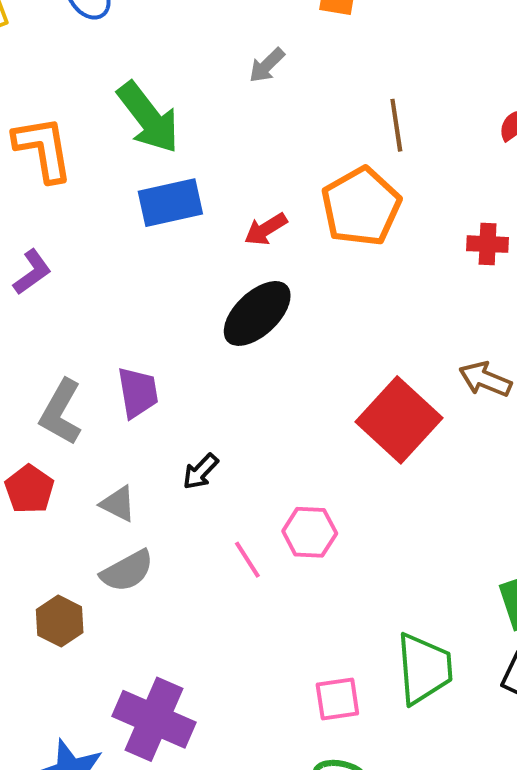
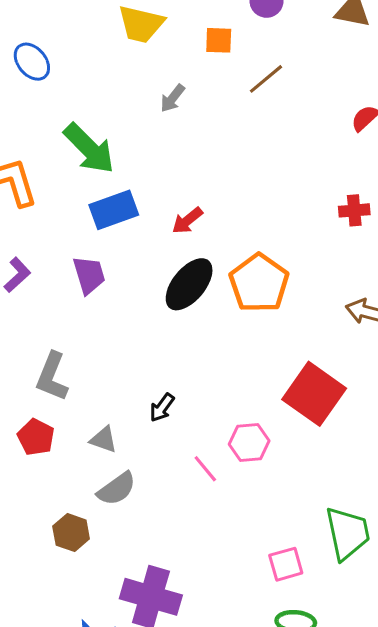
brown line: (396, 125) -> (266, 79), moved, turned 66
orange pentagon: (361, 207) -> (259, 283), moved
purple trapezoid: (138, 392) -> (89, 275), moved
red square: (399, 420) -> (314, 394), moved

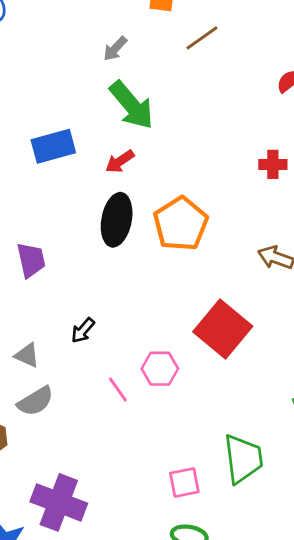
green arrow: (89, 149) -> (132, 105), moved
purple trapezoid: (89, 275) -> (31, 260), moved
black ellipse: (189, 284) -> (117, 220), turned -33

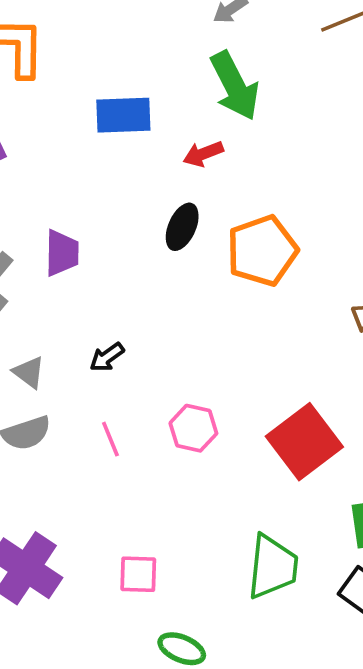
black ellipse: (117, 220) -> (182, 227), size x0.7
red square: (223, 329) -> (304, 442), moved
pink line: (118, 389) -> (110, 439), moved
pink square: (184, 482) -> (138, 574), moved

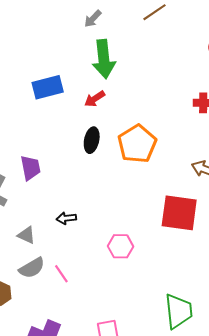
green arrow: (235, 86) -> (104, 59), turned 33
black arrow: (107, 357) -> (66, 218), turned 42
pink line: (110, 439) -> (61, 274), moved
red square: (304, 442) -> (179, 213), moved, turned -33

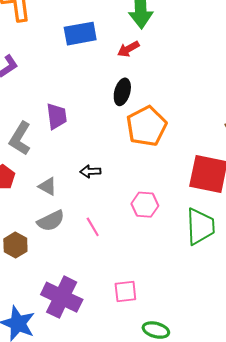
orange pentagon: (137, 144) -> (146, 126), moved
pink line: (61, 274) -> (93, 227), moved
green trapezoid: (178, 311) -> (200, 226), moved

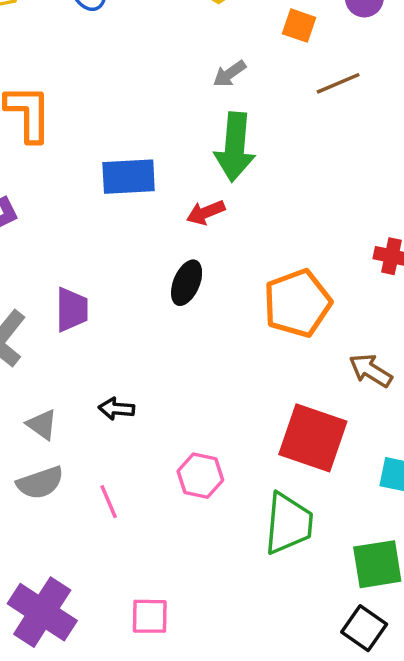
orange pentagon: (146, 126) -> (297, 303), moved

